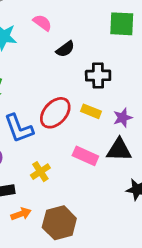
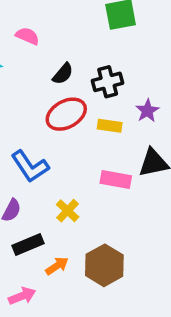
black semicircle: (65, 49) -> (63, 74), moved
red ellipse: (55, 113) -> (66, 114), moved, turned 32
purple star: (123, 118) -> (147, 111), moved

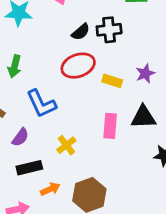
black cross: (108, 82) -> (109, 30), moved
pink rectangle: (116, 180) -> (110, 126), turned 75

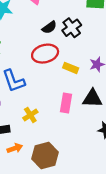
black cross: (109, 30) -> (72, 28), turned -36

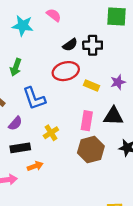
black cross: (72, 28) -> (93, 45), turned 36
brown hexagon: (45, 155) -> (91, 150), moved

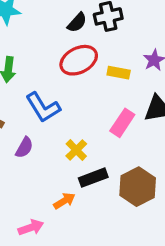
pink rectangle: (87, 121) -> (122, 123), turned 36
black rectangle: (20, 148) -> (93, 178), moved
brown hexagon: (91, 150) -> (138, 187), moved

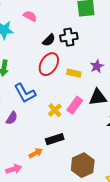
red ellipse: (79, 60) -> (49, 64), turned -35
yellow cross: (76, 150) -> (55, 110), moved
brown hexagon: (138, 187) -> (83, 165), moved

